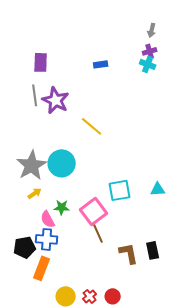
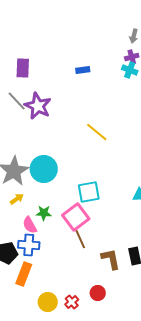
gray line: (35, 95) -> (17, 101), turned -35
yellow line: (92, 126) -> (97, 132), moved
cyan square: (120, 190) -> (89, 192), moved
red circle: (113, 296) -> (98, 293), moved

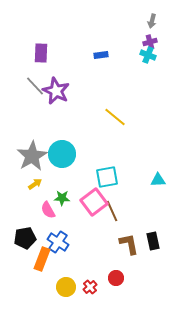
brown line: (80, 238) -> (112, 211), moved
blue cross: (29, 245) -> (58, 242), moved, turned 30

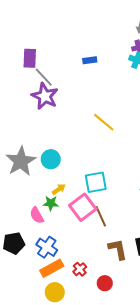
gray line: (35, 86) -> (44, 77), moved
cyan circle: (62, 154) -> (51, 159), size x0.7
yellow arrow: (35, 184) -> (59, 189), moved
orange rectangle: (42, 259) -> (52, 268), moved, turned 40
red cross: (90, 287) -> (80, 269), moved

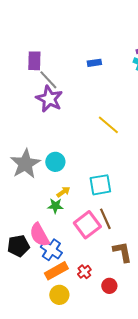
pink square: (83, 207) -> (87, 225), moved
pink semicircle: (37, 215) -> (39, 235), moved, size x1.4

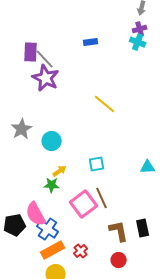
purple rectangle: (34, 61) -> (31, 52), moved
gray star: (25, 164) -> (22, 129), moved, size x0.7
cyan square: (100, 185) -> (97, 164), size x0.7
red circle: (109, 286) -> (119, 260), moved

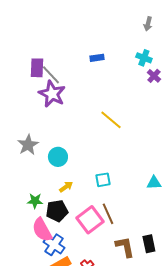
purple cross: (140, 29) -> (154, 76), moved, turned -32
green star: (52, 185) -> (35, 201), moved
black pentagon: (15, 225) -> (57, 211), moved

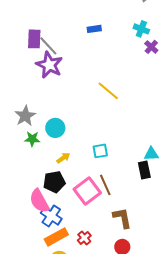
green star: (35, 201) -> (32, 139), moved
black rectangle: (149, 244) -> (144, 170), moved

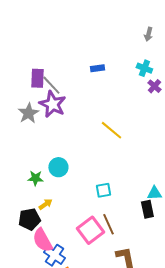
gray star: (25, 116) -> (28, 113), moved
yellow arrow: (63, 158) -> (45, 204), moved
black pentagon: (54, 182) -> (29, 219), moved

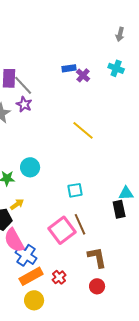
purple cross: (154, 86) -> (83, 75), moved
purple star: (52, 104) -> (24, 104), size x0.6

